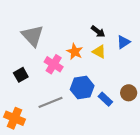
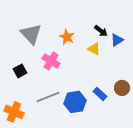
black arrow: (98, 32) -> (101, 31), moved
orange star: (75, 52) -> (67, 37), moved
blue hexagon: (82, 88) -> (75, 102), moved

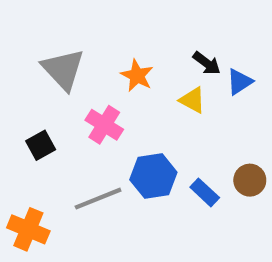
blue hexagon: (75, 102) -> (153, 176), moved

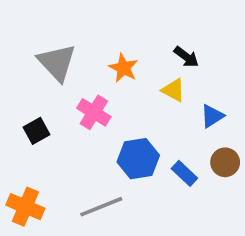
blue triangle: (240, 82) -> (212, 116), moved
gray line: (98, 199) -> (101, 207), moved

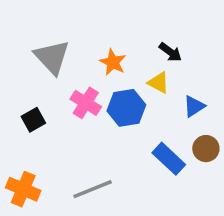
blue hexagon: (138, 159) -> (126, 108), moved
blue rectangle: (184, 173) -> (169, 159), size x1.4

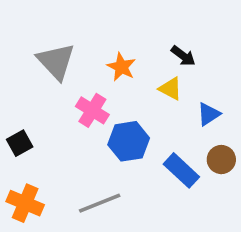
blue hexagon: (126, 108) -> (129, 141), moved
black square: (33, 120) -> (20, 143), moved

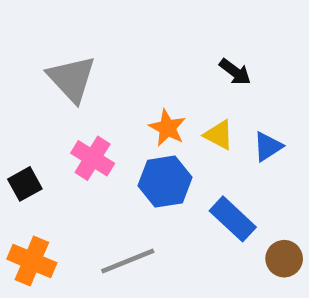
orange star: (121, 67) -> (167, 128), moved
yellow triangle: (170, 89) -> (219, 135), moved
pink cross: (92, 110) -> (93, 158), moved
brown circle: (221, 160) -> (284, 259), moved

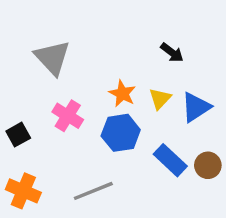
yellow triangle: (219, 135) -> (160, 99), turned 45
blue triangle: (268, 147) -> (196, 107), size x1.4
brown circle: (284, 259) -> (208, 165), moved

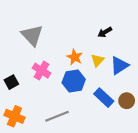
black arrow: (172, 53) -> (105, 32), turned 112

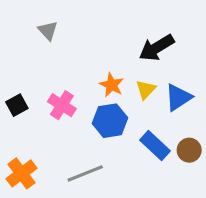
black arrow: (105, 32) -> (157, 48), size x1.6
gray triangle: (32, 35) -> (48, 31), moved, size x0.6
black square: (11, 82) -> (17, 105), moved
orange cross: (14, 116) -> (22, 173), turned 30

